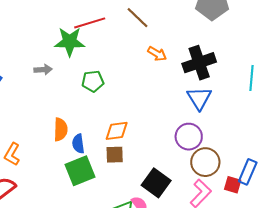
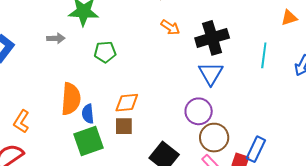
orange semicircle: (61, 130) -> (71, 99), size x1.4

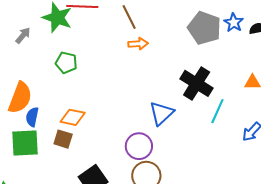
orange arrow: (170, 27) -> (138, 44), moved, turned -54
gray arrow: (56, 38) -> (23, 35), turned -66
black cross: (212, 38) -> (197, 83), moved, turned 32

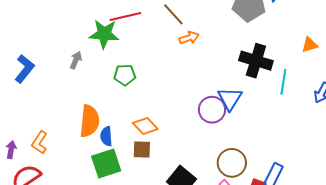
orange diamond: (73, 117) -> (145, 126), turned 50
purple circle: (139, 146) -> (212, 110), moved

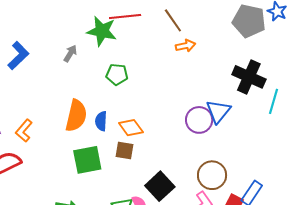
blue semicircle: (106, 136) -> (101, 121), moved

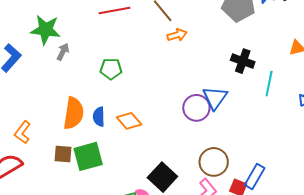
green star: (102, 31) -> (46, 30), moved
black cross: (249, 77) -> (243, 61), size x0.7
brown square: (124, 151) -> (63, 154), moved

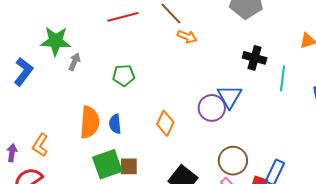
orange arrow: (177, 35) -> (187, 37), turned 42
orange diamond: (129, 121) -> (165, 123), moved, turned 70
brown square: (63, 154) -> (129, 166), moved

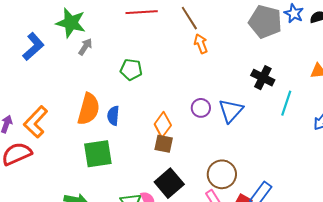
orange arrow: (187, 37) -> (201, 44), turned -144
purple circle: (212, 108) -> (201, 108), moved, size x0.7
orange L-shape: (40, 145) -> (36, 122), size x1.4
brown square: (129, 166) -> (164, 144), moved

